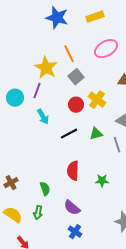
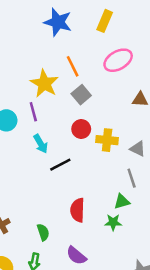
yellow rectangle: (95, 17) -> (105, 21), turned -48
purple line: (37, 91) -> (33, 112), turned -35
yellow cross: (97, 100) -> (107, 140), moved, turned -30
black line: (69, 134) -> (60, 165), moved
green triangle: (96, 134) -> (122, 201), moved

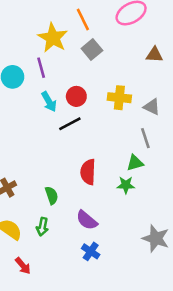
red circle: (81, 129) -> (76, 96), moved

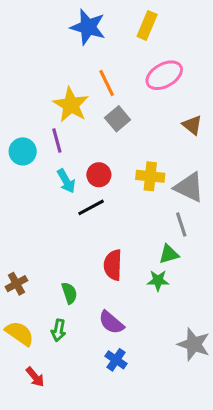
brown triangle: (154, 55) -> (192, 125), turned 36
gray triangle: (152, 107) -> (189, 187), size x1.5

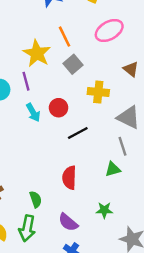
yellow cross: (150, 176) -> (98, 92), moved
black line: (91, 207) -> (78, 133), moved
green star: (158, 281) -> (104, 210), moved
green arrow: (58, 330) -> (27, 228), size x1.5

